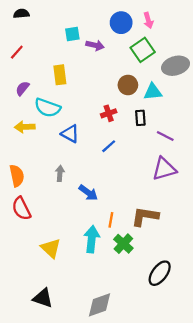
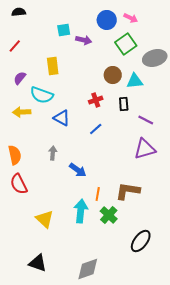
pink arrow: (148, 20) -> (131, 18), turned -48

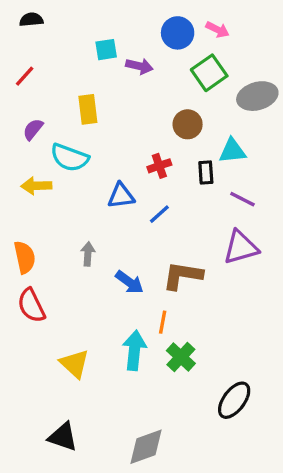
cyan triangle: (135, 81) -> (232, 151), moved
blue triangle: (62, 118) -> (121, 196), moved, turned -36
brown L-shape: (128, 191) -> (183, 276), moved

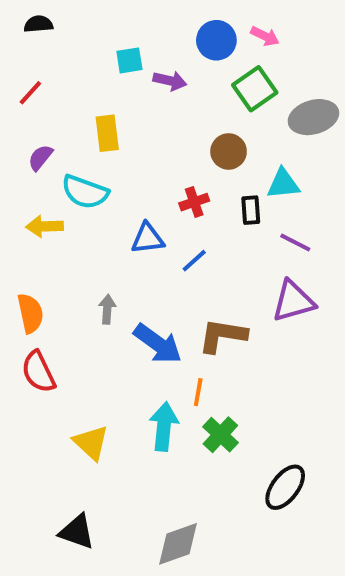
blue arrow: (129, 282) -> (158, 344), size x1.4

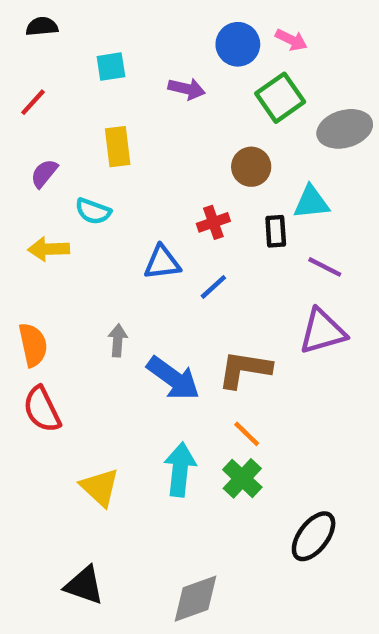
cyan square: (129, 60) -> (111, 67), moved
cyan semicircle: (85, 192) -> (93, 211), size x0.7
orange line: (198, 392) -> (247, 434), moved, turned -56

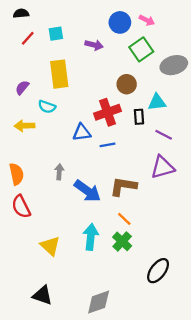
red line: (33, 102) -> (28, 38), moved
yellow rectangle: (118, 147) -> (59, 74), size x1.4
red cross: (213, 222) -> (108, 112), size x1.6
blue line: (213, 287) -> (108, 145), turned 32

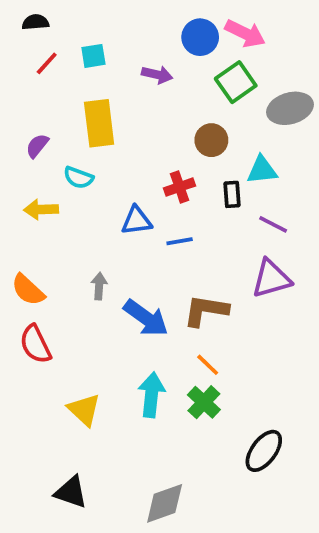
pink arrow: (147, 20) -> (245, 33), size x1.5
red cross: (108, 112) -> (180, 187), size x0.7
orange semicircle: (17, 174) -> (28, 290), turned 145

